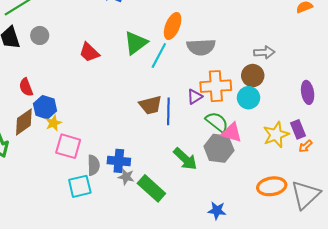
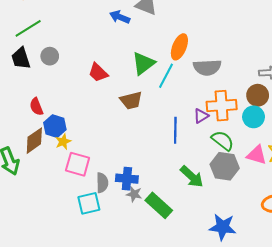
brown trapezoid: (150, 105) -> (131, 100), moved
pink triangle: (232, 133) -> (257, 155), moved
blue star: (217, 211) -> (223, 227), size x1.5

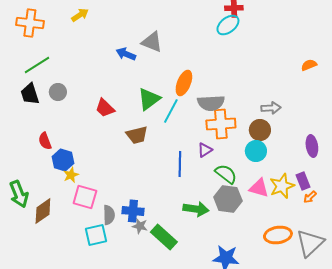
orange cross: (222, 106) -> (221, 124), moved
brown diamond: (34, 141) -> (43, 211), moved
green arrow: (192, 177) -> (196, 209), turned -35

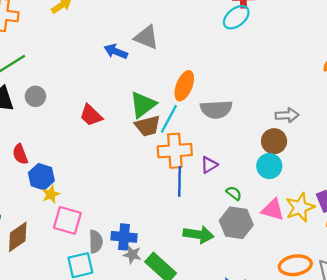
orange cross: (221, 124) -> (175, 151), moved
brown trapezoid: (137, 135) -> (148, 126), moved
green semicircle: (226, 174) -> (234, 193), size x0.6

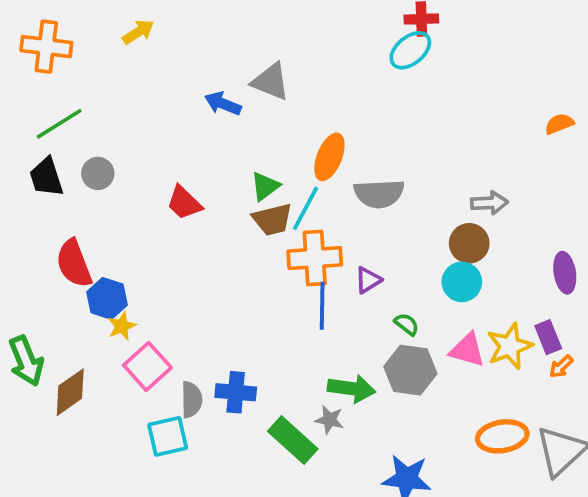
green triangle: (143, 105) -> (265, 186), size x0.7
red semicircle: (20, 154) -> (74, 264), size x1.5
pink square: (67, 220) -> (147, 366), turned 32
gray star: (132, 255) -> (329, 420), moved

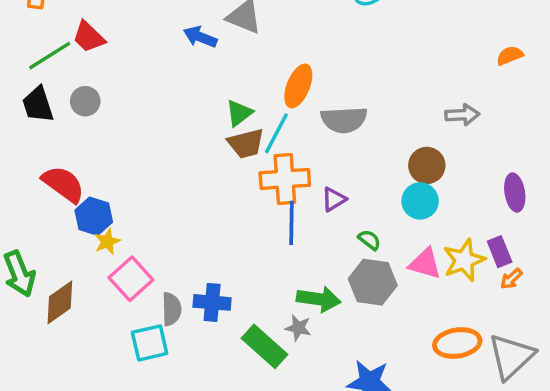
red trapezoid: (184, 203) -> (89, 37), moved
gray arrow: (489, 203) -> (462, 115), moved
red semicircle: (74, 264) -> (63, 184), turned 147

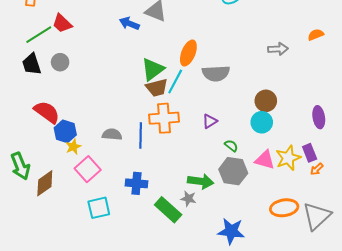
green triangle: (239, 113) -> (153, 69), size x1.4
gray arrow: (462, 115) -> (278, 49), moved
orange cross: (285, 179) -> (164, 118), moved
blue line: (292, 223) -> (141, 135), moved
gray semicircle: (172, 309) -> (112, 134), moved, turned -84

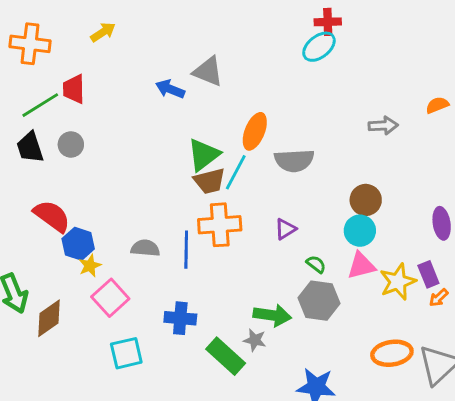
red trapezoid: (62, 23) -> (74, 89), turned 45
pink triangle: (265, 160) -> (361, 266), moved, turned -30

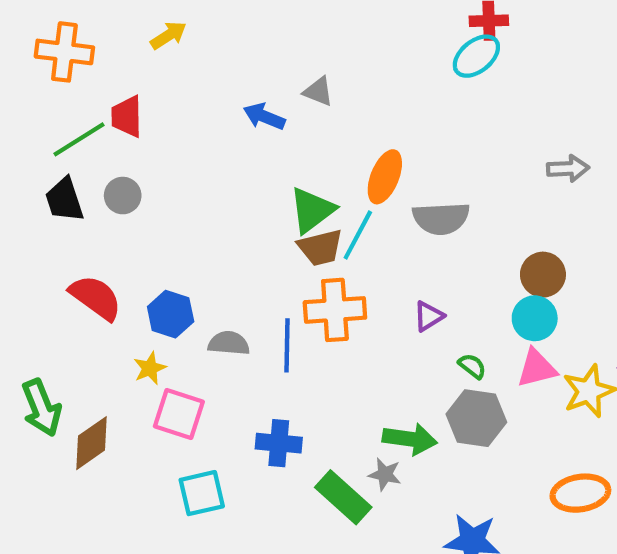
gray triangle: (208, 72) -> (318, 91), size x0.7
blue hexagon: (78, 244) -> (171, 314), moved
pink square: (110, 298) -> (179, 414), turned -30

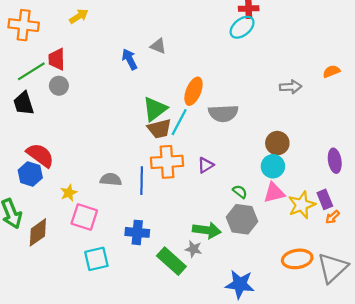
blue arrow: (264, 116) -> (130, 59), turned 40
gray circle: (123, 196) -> (59, 86), moved
blue hexagon: (171, 314) -> (30, 174), moved
purple triangle: (429, 316) -> (206, 165), moved

